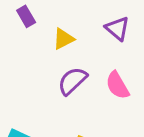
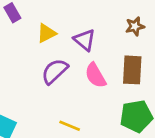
purple triangle: (117, 28) -> (85, 40), moved

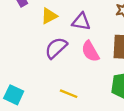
purple triangle: (85, 40) -> (81, 22), turned -30

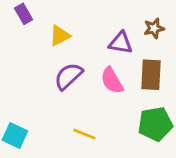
purple triangle: (81, 22) -> (121, 43), moved

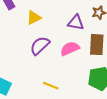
pink semicircle: (112, 80) -> (70, 49), turned 96

